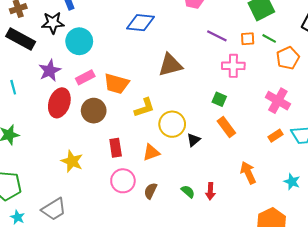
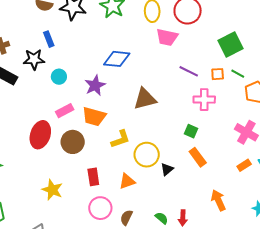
cyan circle: (79, 41) -> (59, 77), size x0.6
purple star: (50, 71) -> (95, 85), moved

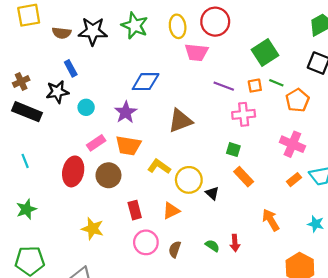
yellow L-shape: (120, 139) -> (159, 166), turned -120
black triangle: (167, 169) -> (212, 193), turned -32

